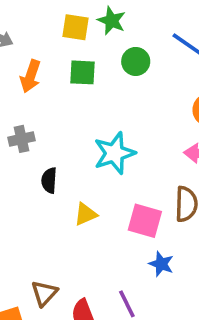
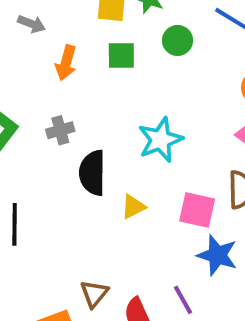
black semicircle: (49, 180) -> (92, 173), size x1.6
blue star: (161, 264) -> (217, 255), size x1.5

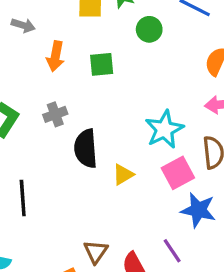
green square: (121, 55) -> (102, 64), moved
cyan star: (160, 140) -> (164, 129), moved
pink square: (197, 210) -> (178, 173), turned -36

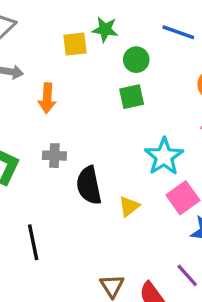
green square: (102, 64) -> (132, 97), moved
gray cross: (55, 114) -> (54, 156), turned 30

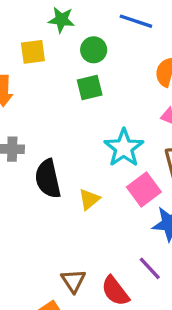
yellow square: (75, 44) -> (33, 52), moved

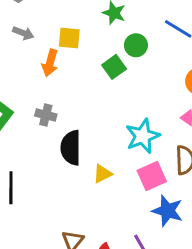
yellow square: (33, 52) -> (69, 38), moved
green square: (90, 88) -> (114, 67), moved, turned -35

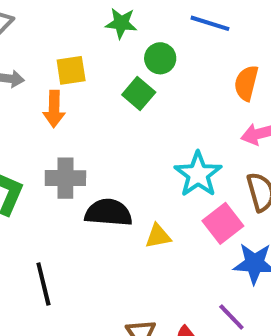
gray cross: (46, 115) -> (65, 178), size x1.4
black semicircle: (71, 148) -> (108, 213), turned 108
yellow triangle: (102, 174) -> (158, 236), turned 30

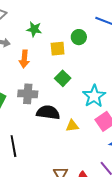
green star: (121, 23) -> (34, 29), moved
yellow square: (71, 70) -> (58, 49), moved
green square: (139, 93) -> (63, 78), moved

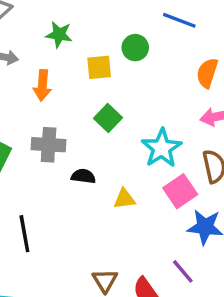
black semicircle: (48, 112) -> (83, 176), size x0.6

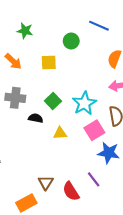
yellow square: (99, 67) -> (49, 62), moved
orange arrow: (42, 85) -> (13, 61), turned -54
green square: (108, 118) -> (53, 101), moved

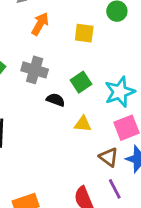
orange arrow: (13, 61) -> (40, 24), turned -114
brown triangle: (46, 183) -> (109, 157), moved, turned -35

